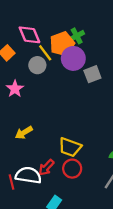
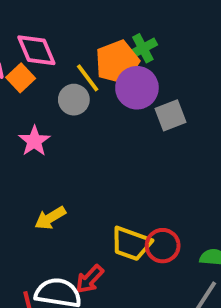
pink diamond: (29, 35) -> (36, 50), moved
red circle: (72, 169) -> (163, 246), moved

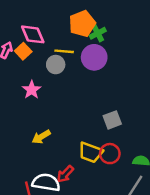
orange pentagon: (117, 62) -> (82, 24), moved
yellow line: (88, 78) -> (64, 51), turned -48
gray square: (170, 115) -> (112, 120), moved

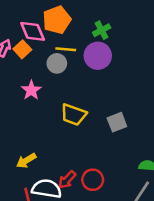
orange pentagon: (82, 24) -> (57, 20), moved
yellow arrow: (41, 137) -> (26, 161), moved
yellow trapezoid: (91, 152) -> (73, 115), moved
red circle: (110, 154) -> (93, 180), moved

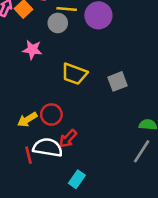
pink star: (31, 90) -> (32, 50), turned -30
red circle: (93, 180) -> (51, 114), moved

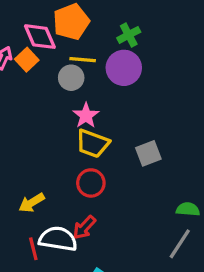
pink star: (32, 50) -> (86, 116), moved, turned 30
red circle: (51, 114) -> (91, 183), moved

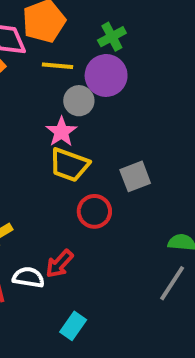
gray circle: (71, 78) -> (79, 101), moved
red circle: (91, 183) -> (94, 211), moved
white semicircle: (58, 239) -> (28, 277), size x0.7

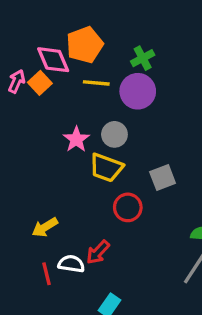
gray circle: (79, 101) -> (114, 134), moved
pink star: (61, 132) -> (76, 139), moved

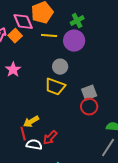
pink star: (76, 139) -> (13, 70), moved
red circle: (128, 207) -> (89, 107), moved
yellow arrow: (45, 227) -> (31, 122), moved
red line: (46, 274) -> (23, 134), moved

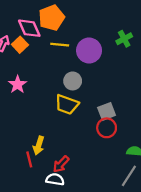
green cross: (77, 21) -> (124, 39), moved
yellow arrow: (31, 122) -> (39, 145), turned -42
white semicircle: (34, 145) -> (55, 179), moved

